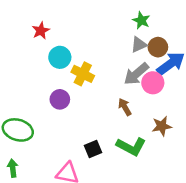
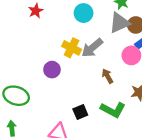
gray triangle: (139, 45) -> (119, 23), size x1.5
cyan circle: (60, 57) -> (84, 13), moved
gray arrow: (136, 74) -> (92, 48), moved

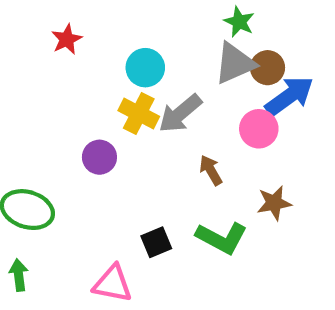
cyan circle: (84, 13) -> (145, 68), moved

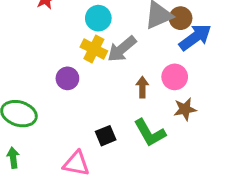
pink circle: (259, 129) -> (175, 77), moved
brown arrow: (211, 170) -> (142, 87), turned 30
green L-shape: (222, 238) -> (150, 133), turned 32

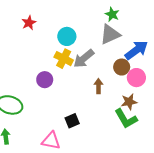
brown circle: (181, 18) -> (122, 67), moved
pink circle: (175, 77) -> (136, 78), moved
green L-shape: (150, 133) -> (126, 119), moved

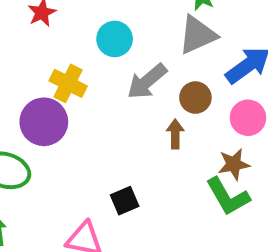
yellow cross: (64, 59) -> (68, 83), moved
brown circle: (122, 67) -> (195, 98), moved
purple circle: (45, 80) -> (44, 122), moved, size x1.5

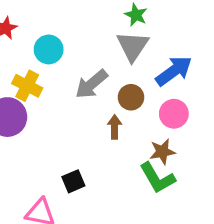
gray triangle: (197, 35) -> (133, 46), turned -32
cyan circle: (115, 39) -> (49, 49), moved

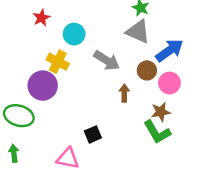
gray triangle: (133, 46) -> (138, 32), turned -40
gray arrow: (91, 84) -> (107, 60), turned -108
brown circle: (131, 97) -> (147, 70), moved

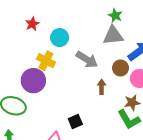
gray triangle: (138, 32) -> (113, 35), turned -30

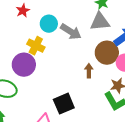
gray arrow: (87, 60) -> (71, 32), moved
brown circle: (120, 68) -> (107, 53), size x1.5
black square: (75, 122) -> (64, 104), size x1.5

